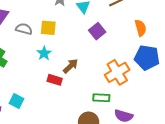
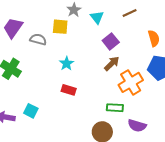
yellow square: (48, 28) -> (60, 27), moved
cyan star: (44, 53) -> (67, 64), moved
brown arrow: (71, 66) -> (112, 64), moved

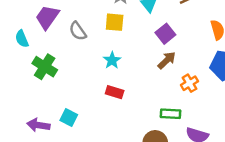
yellow square: (60, 27) -> (115, 22), moved
gray semicircle: (38, 39) -> (78, 31), turned -140
orange cross: (131, 82) -> (190, 83), size x0.6

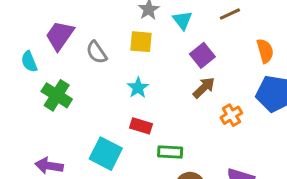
green rectangle: (170, 114) -> (170, 152), moved
cyan square: (69, 117) -> (106, 154), moved, size x1.5

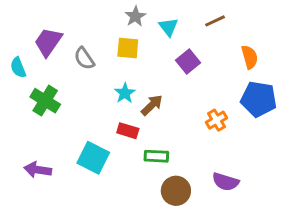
brown arrow: (204, 88) -> (152, 105), moved

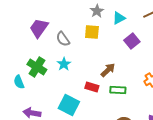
cyan triangle: (168, 27) -> (119, 18), turned 40
cyan semicircle: (18, 68) -> (19, 82), moved
cyan star: (125, 93) -> (64, 64), moved
green rectangle: (156, 156) -> (118, 90), moved

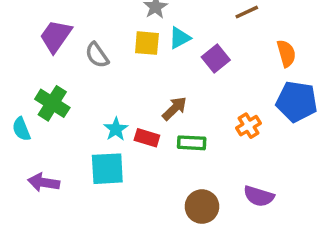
cyan triangle: (119, 18) -> (180, 38), moved
cyan star: (64, 64) -> (116, 129), moved
cyan square: (69, 105) -> (107, 169), turned -30

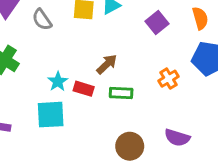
purple square: (216, 59) -> (157, 23), moved

